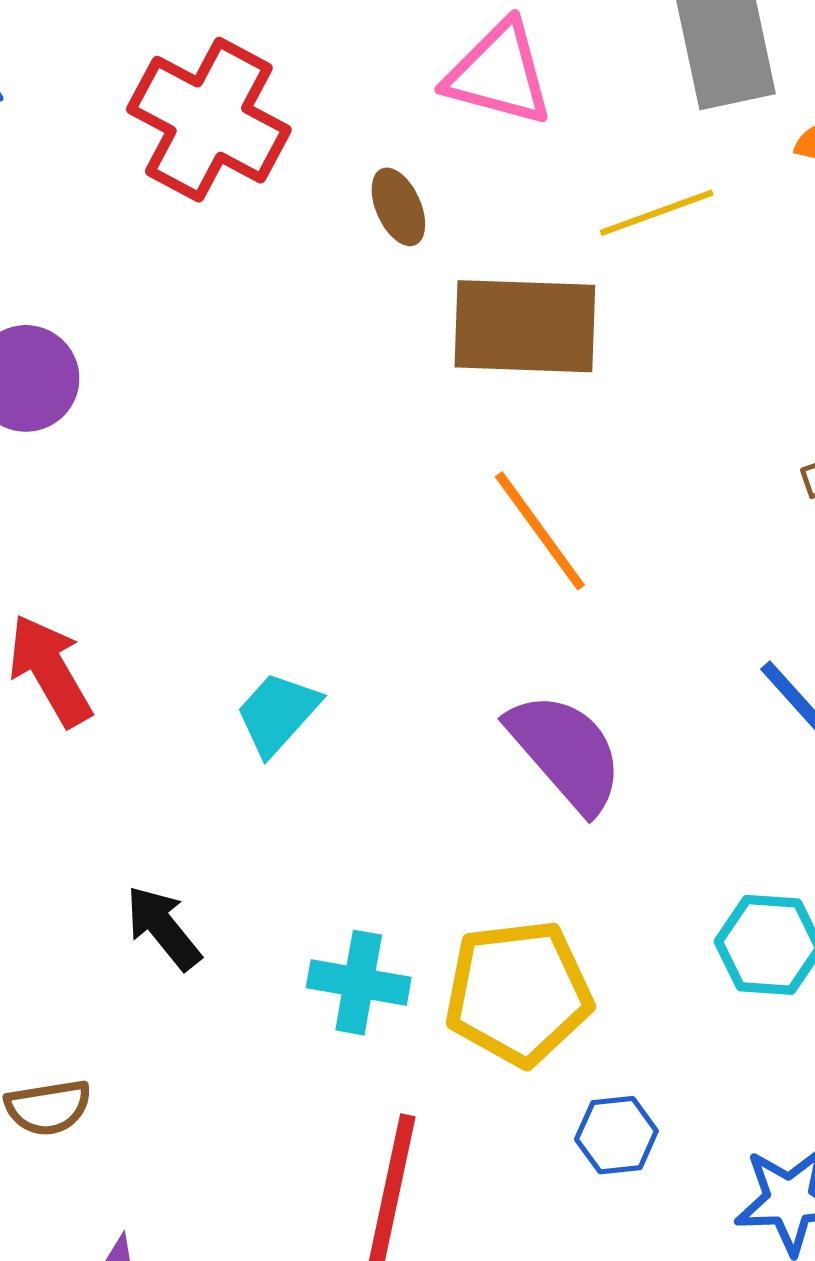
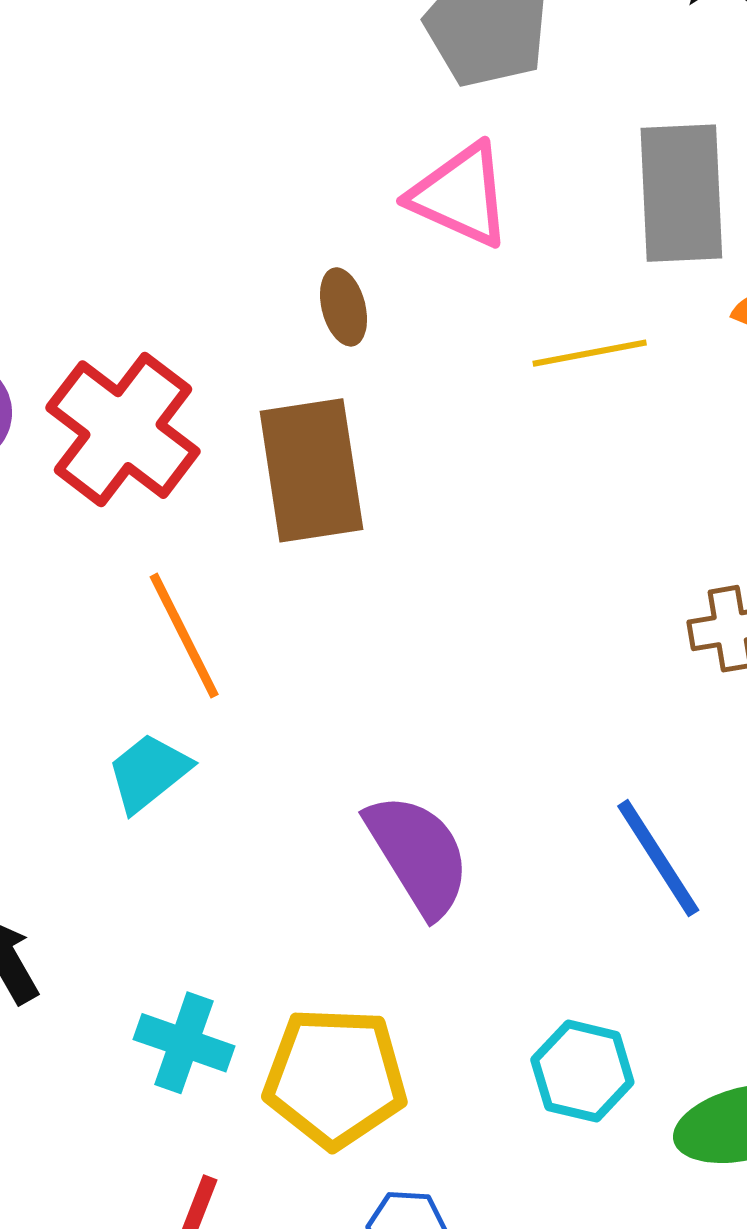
red cross: (209, 120) -> (123, 430), moved
brown rectangle: (525, 326) -> (311, 470), moved, turned 70
orange line: (540, 531) -> (184, 636), moved

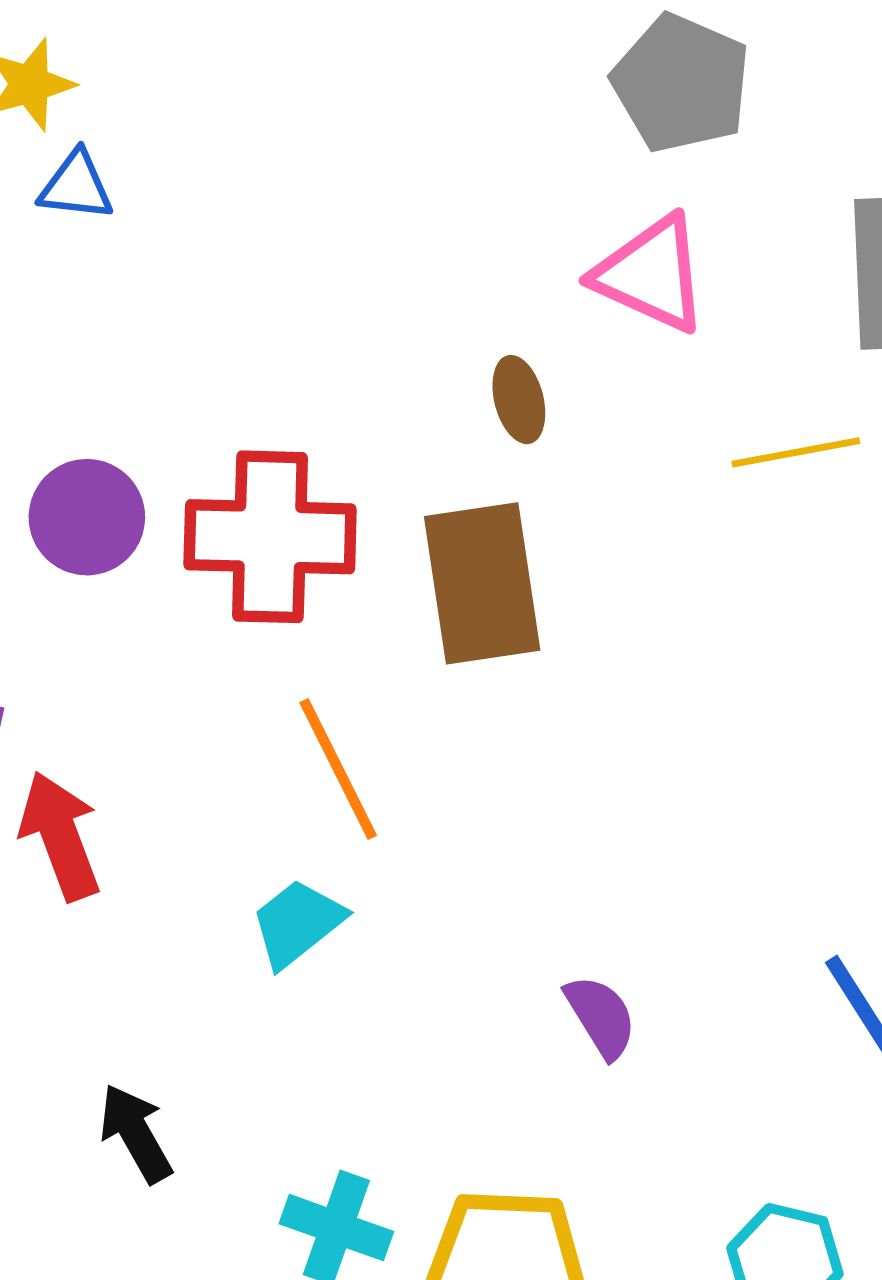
red cross: (123, 430) -> (270, 537), turned -36
purple semicircle: (418, 855) -> (601, 1017), size x0.6

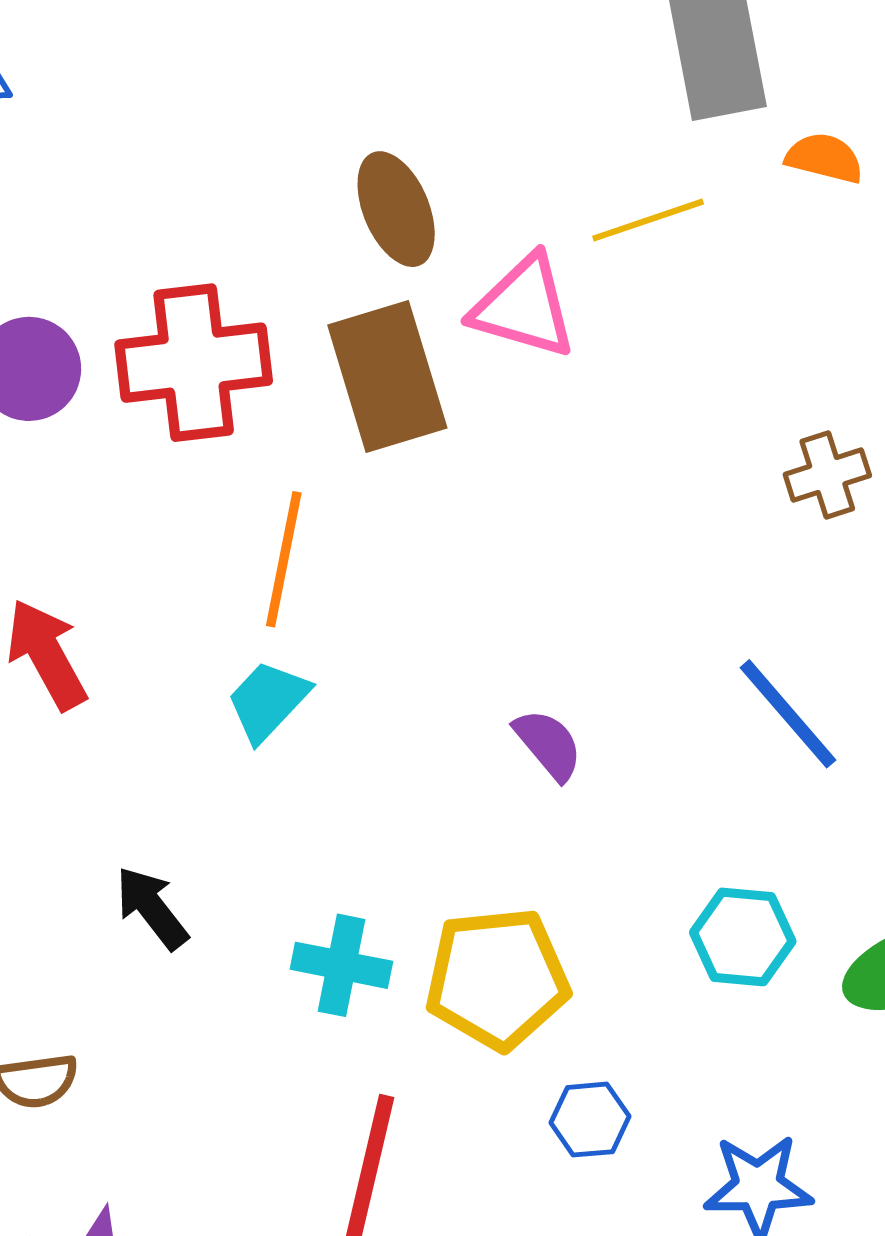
pink triangle: (651, 274) -> (524, 307), moved
brown ellipse: (519, 400) -> (396, 209), size x1.5
orange line: (338, 769) -> (284, 559), turned 46

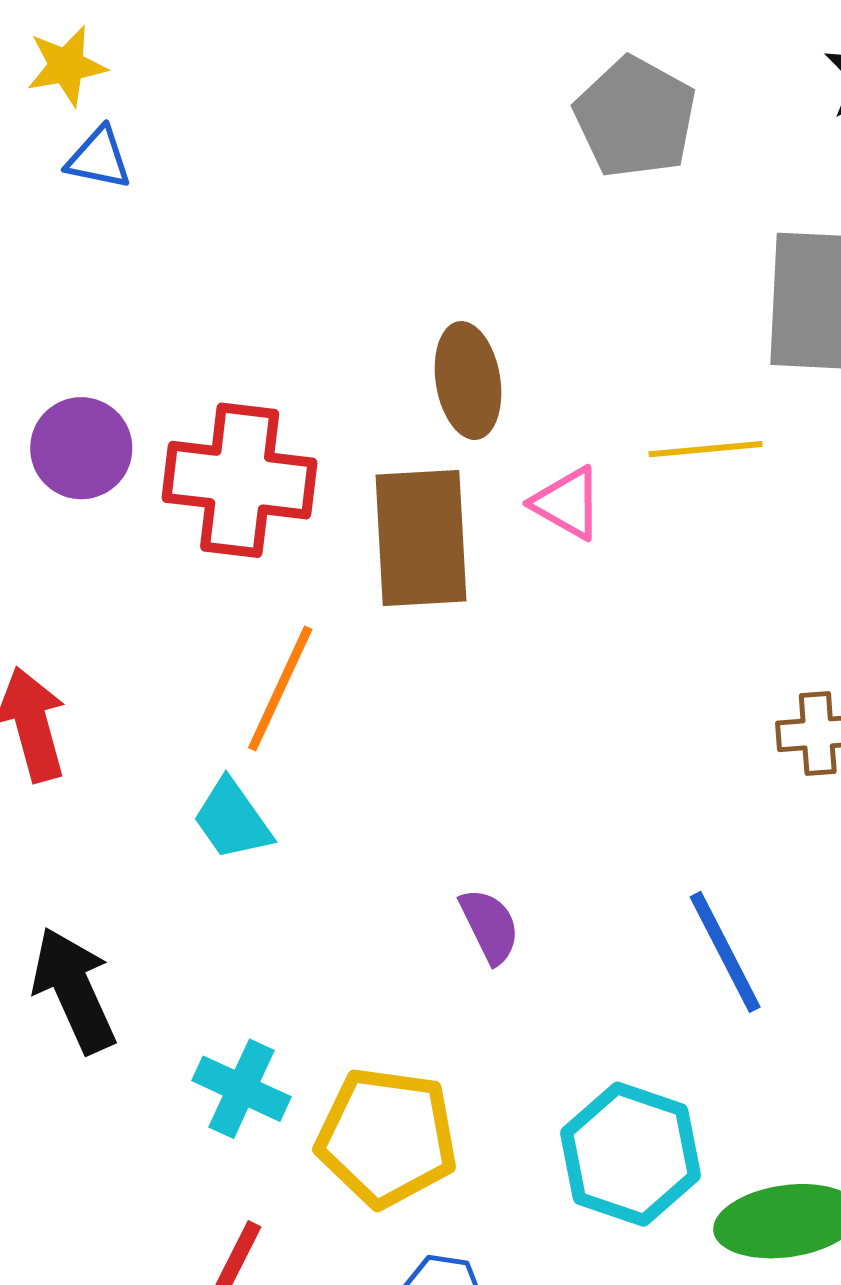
pink triangle: (524, 307) -> (567, 503), size x0.7
cyan trapezoid: (268, 701) -> (232, 820), turned -92
black arrow: (152, 908) -> (74, 990), size x1.4
cyan hexagon: (743, 937) -> (631, 1154), size x1.4

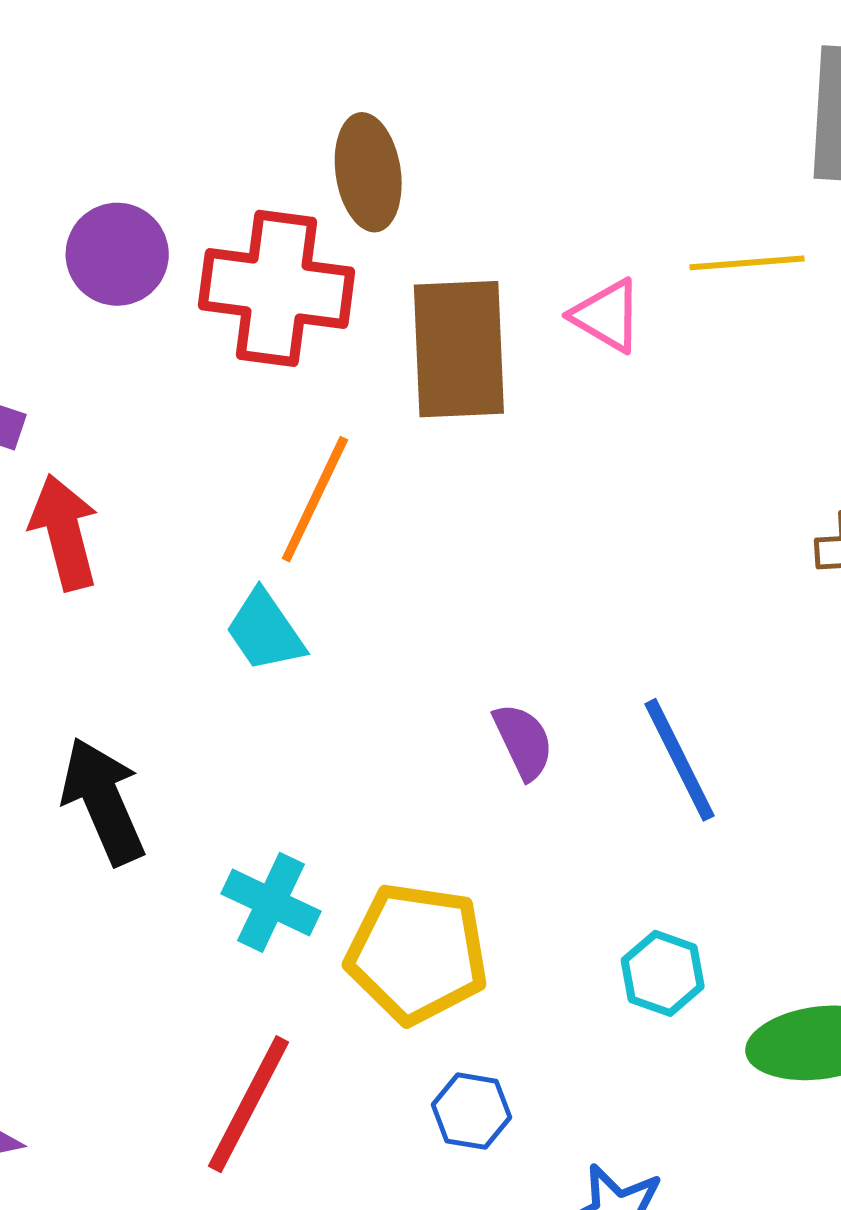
brown ellipse: (468, 381) -> (368, 172), moved
blue line: (725, 952) -> (680, 760), moved
cyan hexagon: (631, 1154) -> (663, 973), size x0.6

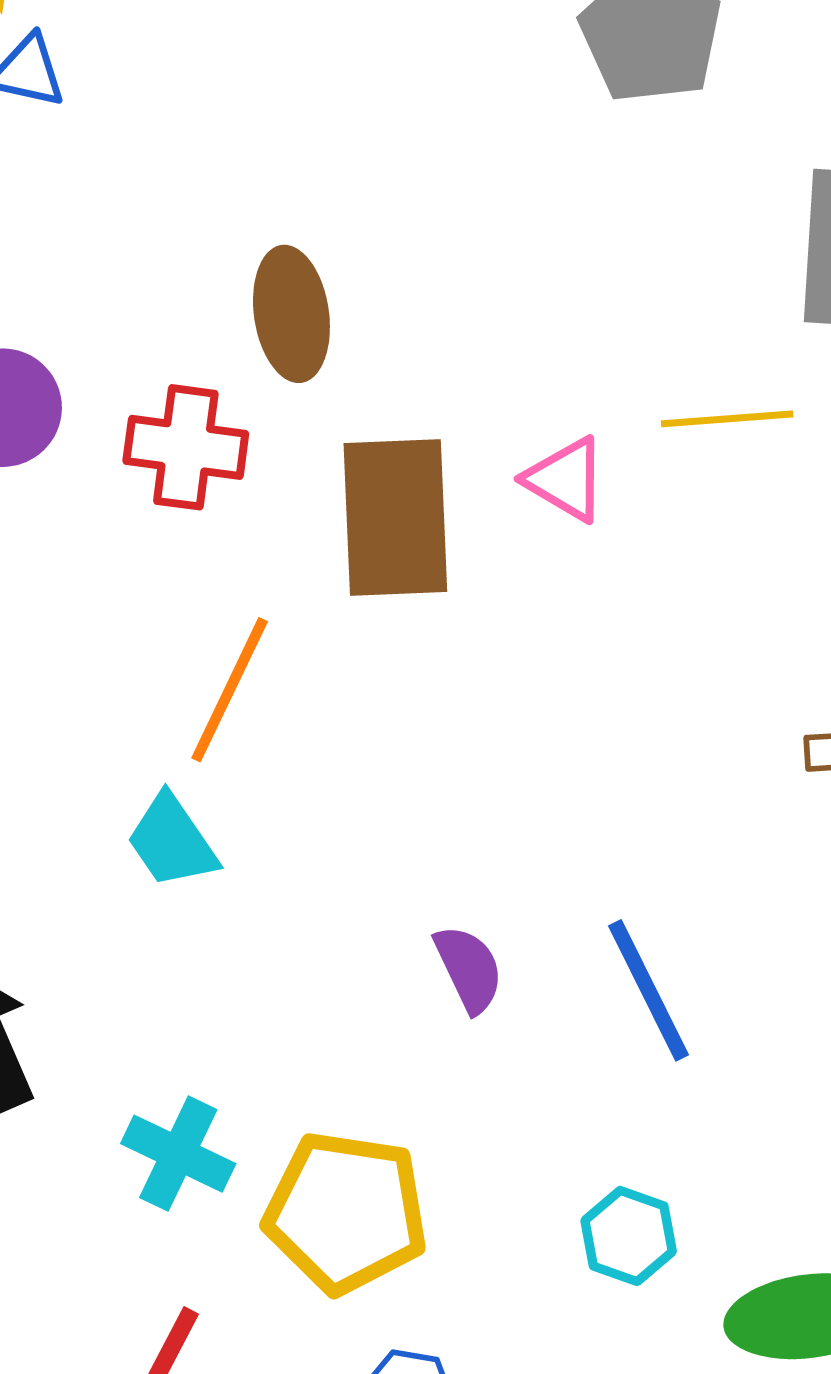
red cross: (277, 288) -> (186, 447), size x0.7

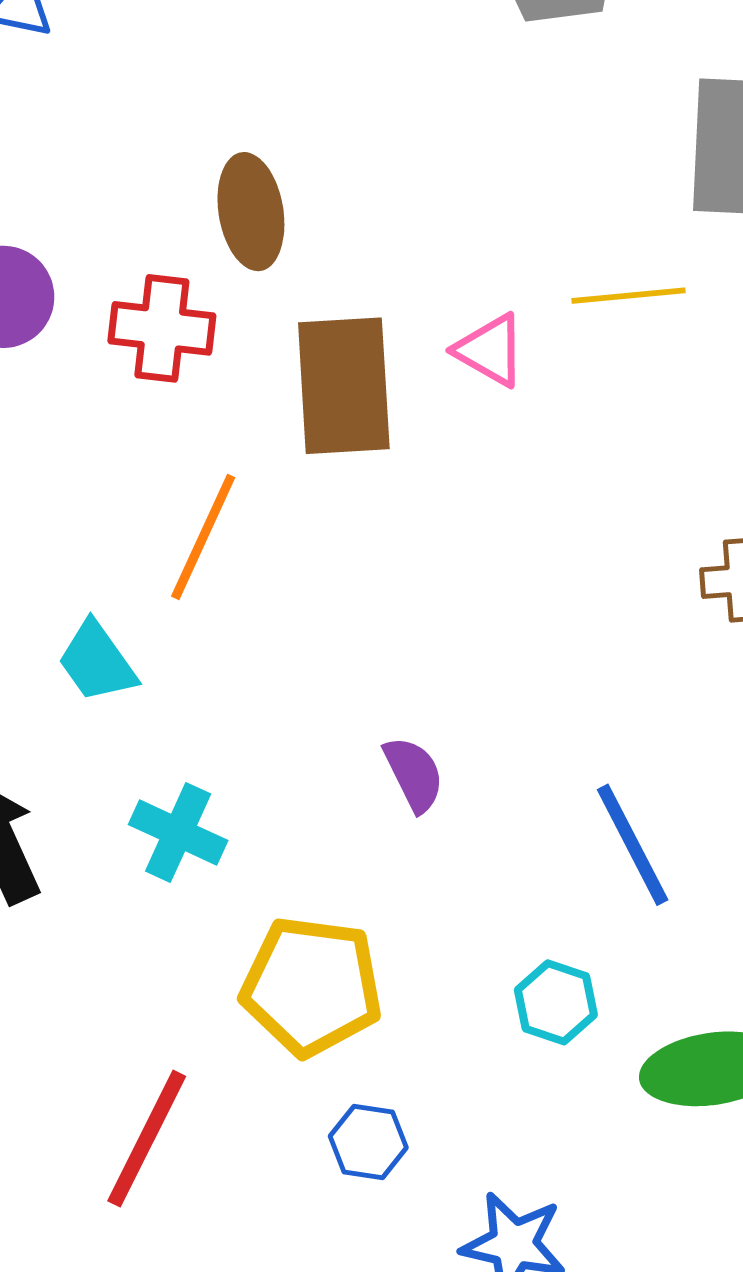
cyan trapezoid: (172, 841) -> (97, 662), moved
blue line: (649, 990) -> (633, 845), moved
cyan cross: (178, 1154) -> (178, 833), moved

